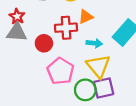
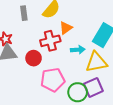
yellow triangle: (98, 66) -> (96, 62), moved, turned -50
pink pentagon: (61, 71) -> (53, 80), turned -30

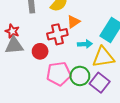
purple square: (93, 87) -> (100, 83), turned -30
green circle: (78, 92) -> (80, 76), moved

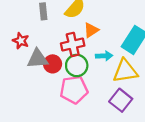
gray triangle: (14, 46) -> (38, 59), moved
green circle: (80, 76) -> (77, 65), moved

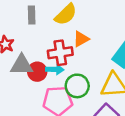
cyan arrow: (104, 56) -> (55, 69), moved
green circle: (77, 65) -> (77, 86), moved

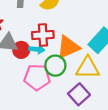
orange triangle: (81, 39) -> (68, 47), moved, size x1.6

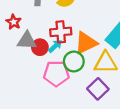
cyan arrow: (37, 49) -> (55, 46), turned -48

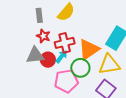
red star: (14, 22) -> (43, 36), moved

